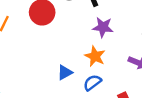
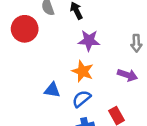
blue triangle: (65, 72) -> (52, 90), turned 42

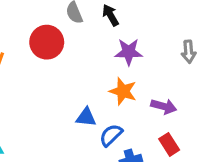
purple arrow: (127, 75) -> (164, 106), moved
blue semicircle: (82, 99) -> (111, 135), moved

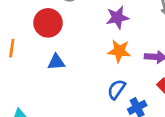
blue triangle: (86, 117) -> (56, 62), moved

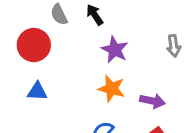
purple star: (117, 18) -> (115, 50), turned 30

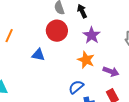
red circle: (34, 45) -> (57, 31), moved

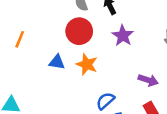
orange star: (86, 60) -> (87, 64), moved

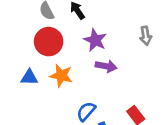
purple arrow: (148, 80) -> (106, 66), moved

